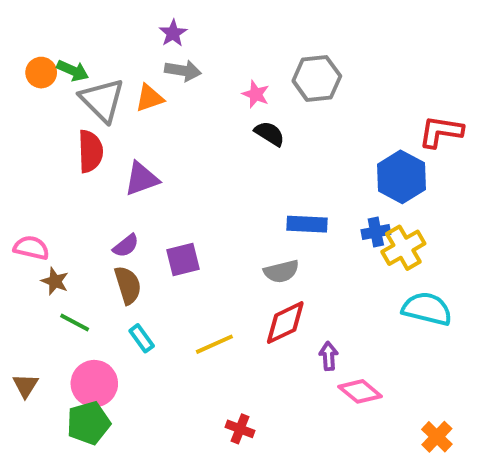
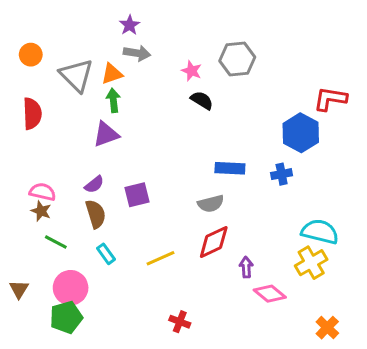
green arrow: (73, 71) -> (113, 100), moved, turned -120
red semicircle: (90, 151) -> (32, 114), moved
pink semicircle: (31, 248) -> (43, 192), moved
yellow cross: (403, 248) -> (311, 263), moved

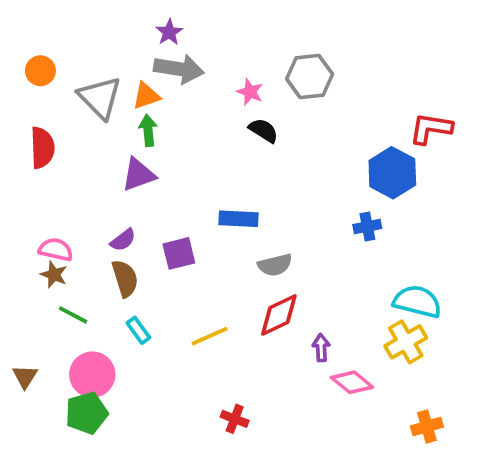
gray arrow: (137, 53) -> (179, 69), size x1.4
blue rectangle: (230, 168) -> (238, 219), moved
orange cross: (327, 328) -> (427, 426), turned 30

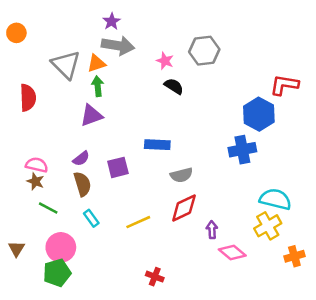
orange circle: (40, 71) -> (16, 33), moved
blue cross: (367, 227) -> (242, 150), size x1.5
orange cross: (427, 426) -> (294, 256), moved

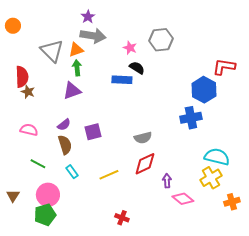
blue rectangle: (157, 145) -> (122, 80), moved
brown star: (35, 181) -> (28, 92), moved

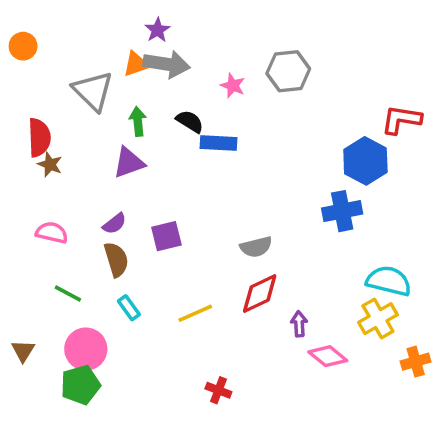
orange triangle: (76, 50) -> (136, 64), moved
black semicircle: (137, 68) -> (190, 121), moved

